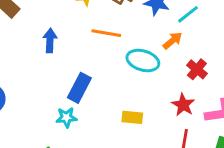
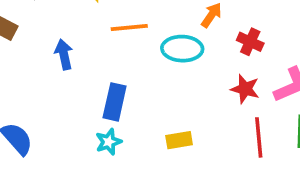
yellow rectangle: (132, 117) -> (179, 140), moved

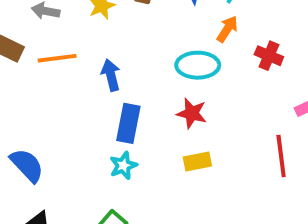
orange line: (129, 27) -> (57, 58), moved
blue arrow: (64, 54) -> (111, 75), moved
red star: (245, 89) -> (192, 113), moved

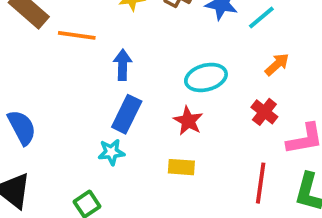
orange arrow: (227, 29) -> (277, 64), moved
red cross: (269, 56) -> (264, 112), moved
cyan ellipse: (198, 65) -> (206, 77), turned -30

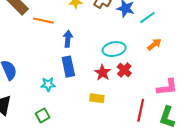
red cross: (264, 112) -> (124, 70), moved
blue rectangle: (127, 114) -> (68, 67), turned -42
cyan star: (111, 152) -> (48, 84), moved

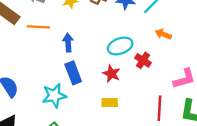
orange arrow: (154, 44) -> (163, 34), turned -112
red cross: (124, 70) -> (143, 60), moved
cyan star: (48, 84) -> (54, 96), size x1.5

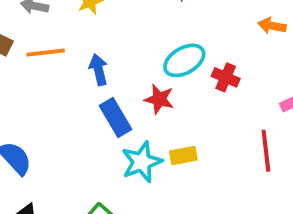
orange arrow: (163, 34) -> (272, 26), moved
red star: (111, 74) -> (159, 99), moved
cyan star: (54, 96) -> (142, 162), moved

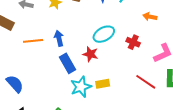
orange line: (46, 53) -> (33, 41), moved
red cross: (226, 77) -> (133, 42), moved
red line: (266, 151) -> (146, 82), turned -50

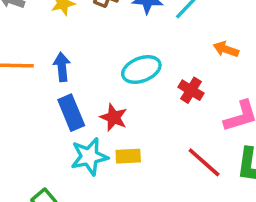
red star: (90, 54) -> (114, 117), moved

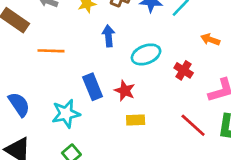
blue arrow: (62, 67) -> (108, 36), moved
cyan star: (89, 157) -> (66, 114), moved

